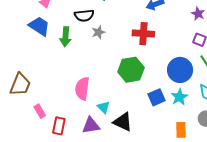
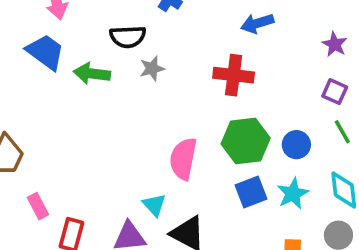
green arrow: (65, 37) -> (92, 74), turned 90
green hexagon: (131, 70) -> (246, 141), moved
blue circle: (180, 70) -> (296, 145), size x0.6
pink semicircle: (82, 89) -> (183, 159), moved

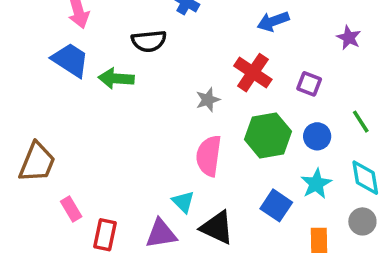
gray star: (152, 68) -> (208, 100), moved
red cross: (234, 75) -> (253, 73), turned 30
purple square: (335, 92) -> (309, 84), moved
blue square: (251, 192) -> (276, 205), moved, turned -32

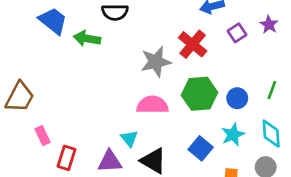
purple square: (309, 84) -> (237, 33), moved, turned 30
gray star: (208, 100) -> (156, 62), size x1.6
green line: (361, 122) -> (272, 90), turned 48
pink semicircle: (209, 156) -> (152, 105), turned 76

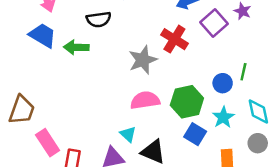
purple square: (237, 33) -> (214, 23), size x1.5
green line: (272, 90) -> (243, 72), moved
green hexagon: (199, 94) -> (187, 102), moved
pink rectangle: (42, 136) -> (48, 143), size x1.5

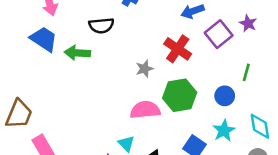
gray star: (143, 60) -> (144, 69), size x0.6
green line: (243, 72) -> (246, 72), moved
green hexagon: (187, 102) -> (180, 95), moved

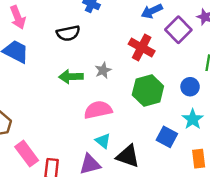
green arrow: (77, 53) -> (71, 77), moved
gray star: (144, 69) -> (103, 70), moved
pink semicircle: (145, 110) -> (98, 110), moved

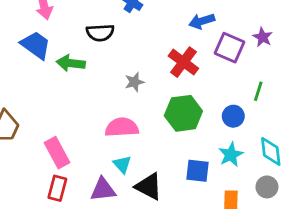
purple square: (178, 30) -> (229, 48), turned -30
green arrow: (71, 77) -> (71, 63), moved
blue square: (167, 137) -> (198, 171), turned -30
pink rectangle: (27, 154) -> (57, 153), moved

